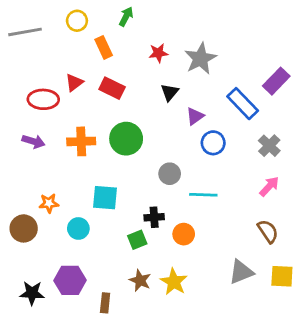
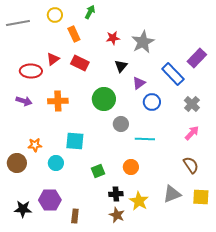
green circle: (126, 139) -> (104, 99), moved
black cross: (154, 217) -> (116, 194), moved
brown star: (140, 280) -> (117, 215), moved
yellow star: (174, 282) -> (139, 201), moved

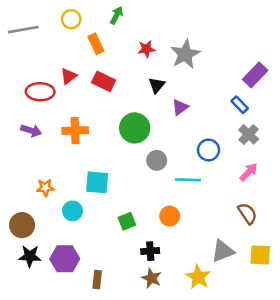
blue rectangle: (173, 74) -> (240, 105), moved, size x0.6
blue circle: (152, 102) -> (209, 150), moved
brown circle: (17, 163) -> (22, 225), moved
yellow star: (139, 201) -> (198, 277), moved
black star: (23, 209) -> (30, 256), moved

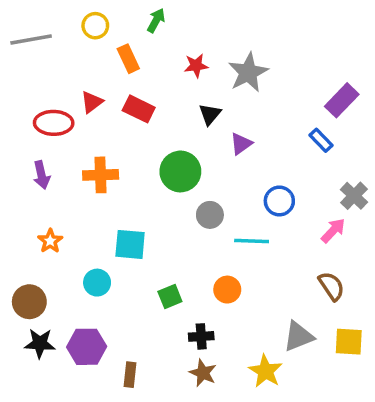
purple arrow: (31, 131) -> (41, 175), turned 60
gray cross: (249, 134) -> (354, 196), moved
orange star: (45, 188) -> (50, 241), moved, turned -30

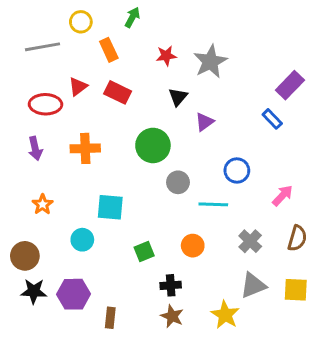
gray line: (31, 40) -> (43, 47), moved
gray cross: (354, 196) -> (250, 241), moved
brown semicircle: (331, 286) -> (297, 238), moved, turned 50

